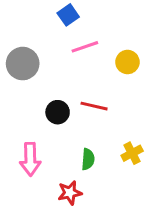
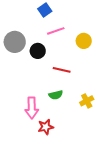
black circle: (58, 112) -> (38, 51), moved
pink arrow: (30, 159) -> (32, 108), moved
green semicircle: (88, 159) -> (56, 95), moved, turned 72

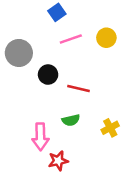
yellow circle: (84, 41) -> (106, 38), moved
black circle: (38, 51) -> (48, 75), moved

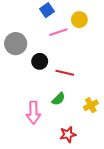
yellow circle: (106, 38) -> (79, 20), moved
green semicircle: (71, 120) -> (58, 99), turned -32
red star: (58, 161) -> (68, 134), moved

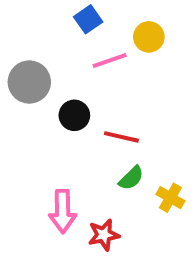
green semicircle: (58, 99) -> (131, 178), moved
yellow cross: (91, 105) -> (170, 198), turned -32
red star: (68, 134) -> (104, 235), moved

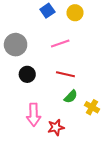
yellow circle: (149, 37) -> (75, 13), moved
pink line: (110, 60) -> (60, 44), moved
black circle: (74, 115) -> (27, 74), moved

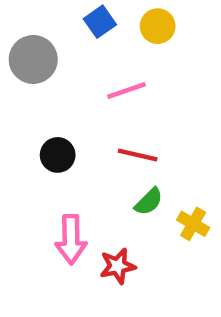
gray circle: (16, 45) -> (33, 59), moved

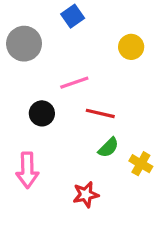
yellow circle: (158, 26) -> (131, 47), moved
pink line: (126, 91) -> (74, 83), moved
pink arrow: (71, 239) -> (27, 170), moved

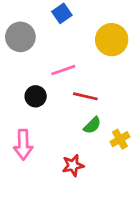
yellow circle: (131, 47) -> (112, 40), size x1.5
yellow cross: (141, 164) -> (120, 139), turned 30

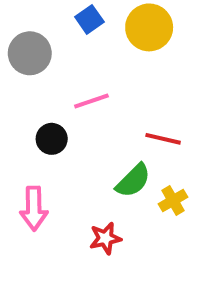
yellow circle: (112, 40) -> (149, 27), moved
red line: (85, 96) -> (163, 139), moved
green semicircle: (92, 125) -> (133, 181), size x1.4

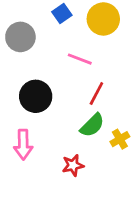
pink line: (91, 101) -> (80, 59), moved, turned 40
black circle: (52, 139) -> (36, 96), size x1.5
red line: (163, 139) -> (96, 94), moved, turned -75

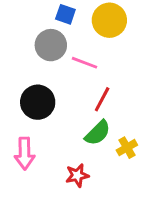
blue square: (62, 13) -> (65, 14), turned -36
gray circle: (20, 37) -> (51, 45), moved

